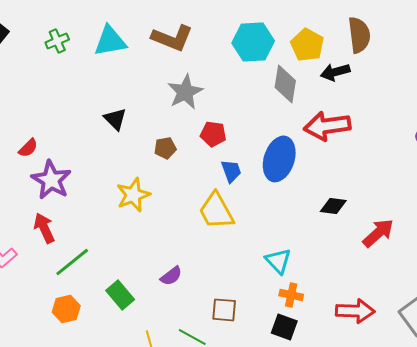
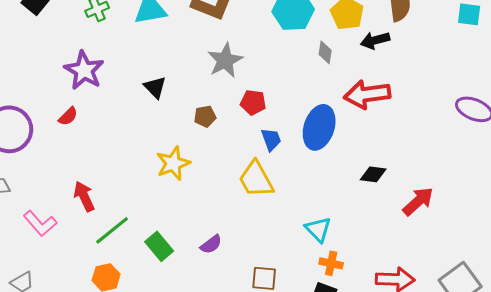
gray diamond: (285, 84) -> (325, 52), size x0.6
purple star: (51, 180) -> (84, 70), moved
green rectangle: (120, 295) -> (159, 246), moved

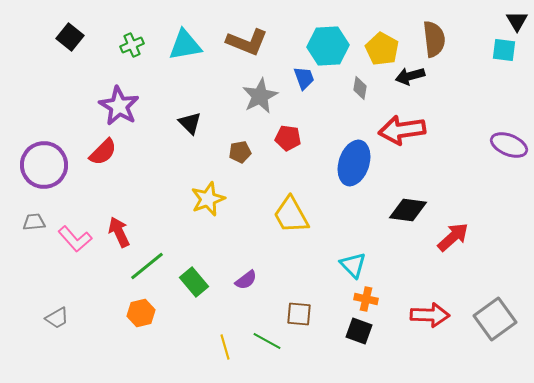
red semicircle: (68, 116) -> (103, 152), size x1.4
blue trapezoid: (271, 139) -> (304, 78), moved
black diamond: (373, 174) -> (408, 210), size x1.4
pink L-shape: (40, 223) -> (75, 239), moved

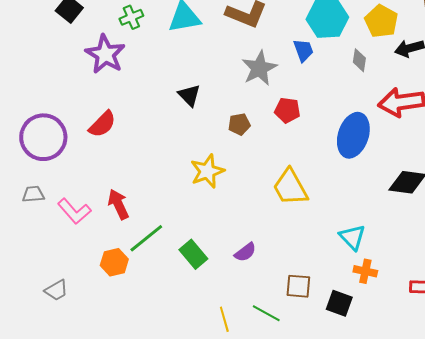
purple star: (119, 106) -> (105, 54), moved
orange hexagon: (141, 313) -> (114, 262), moved
black square: (359, 331) -> (339, 303), moved

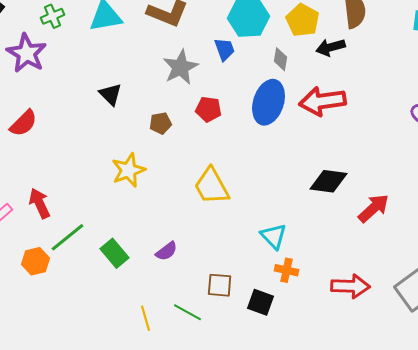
blue ellipse: (353, 135) -> (269, 102), moved

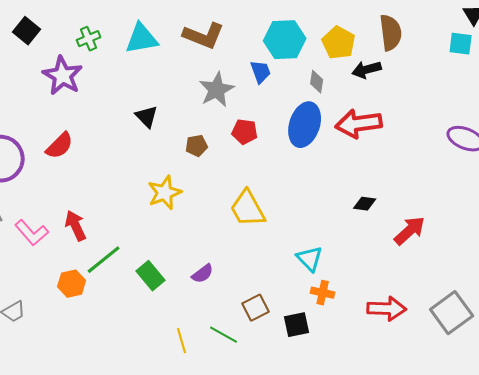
black diamond: (329, 181) -> (365, 204), size x0.6
brown square: (220, 285) -> (256, 308), turned -32
black square: (261, 302) -> (297, 325), turned -32

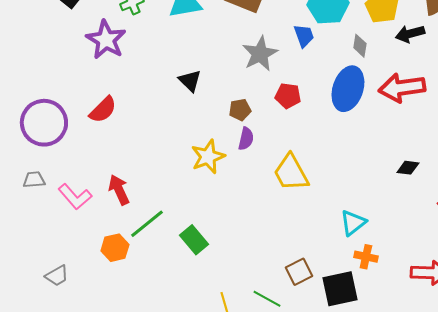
cyan triangle: (310, 259) -> (353, 223), turned 36
purple semicircle: (203, 274) -> (246, 139), moved, turned -40
black square: (297, 325) -> (340, 289), size x1.4

